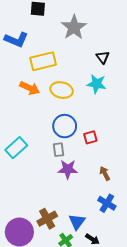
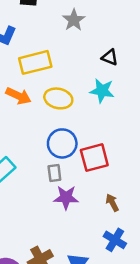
gray star: (74, 27) -> (74, 20), size x0.7
black triangle: (103, 57) -> (110, 57), turned -32
red square: (90, 137) -> (94, 158), size x1.6

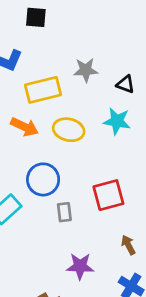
gray star: (74, 20) -> (86, 70), moved, turned 30
blue circle: (62, 143) -> (43, 179), moved
purple star: (66, 197) -> (80, 266), moved

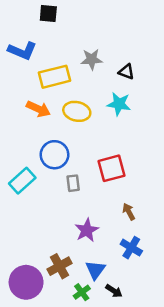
purple star: (80, 266) -> (87, 230), turned -30

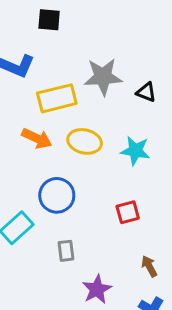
gray star: (92, 59) -> (103, 77), size x1.4
cyan star: (119, 104) -> (135, 151), moved
red square: (111, 168) -> (128, 212), size x0.7
gray rectangle: (73, 183) -> (66, 251), moved

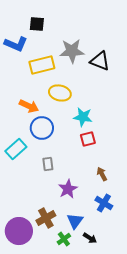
black square: (49, 20) -> (37, 24), moved
black triangle: (146, 92) -> (100, 61), size x1.5
orange arrow: (37, 138) -> (29, 106), moved
cyan star: (135, 151) -> (83, 117), moved

